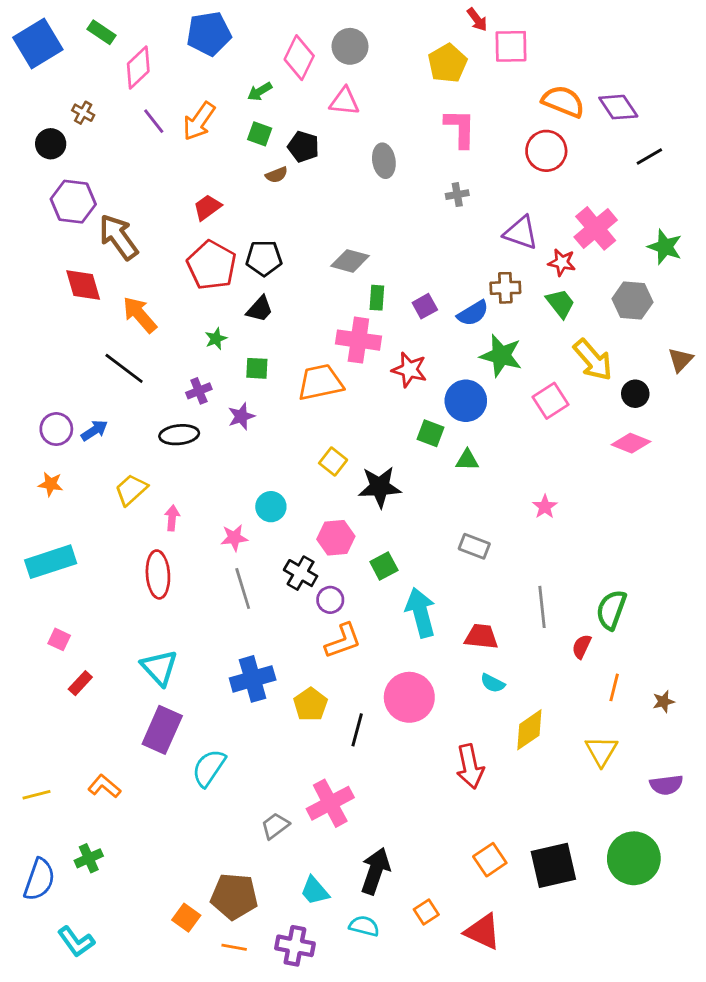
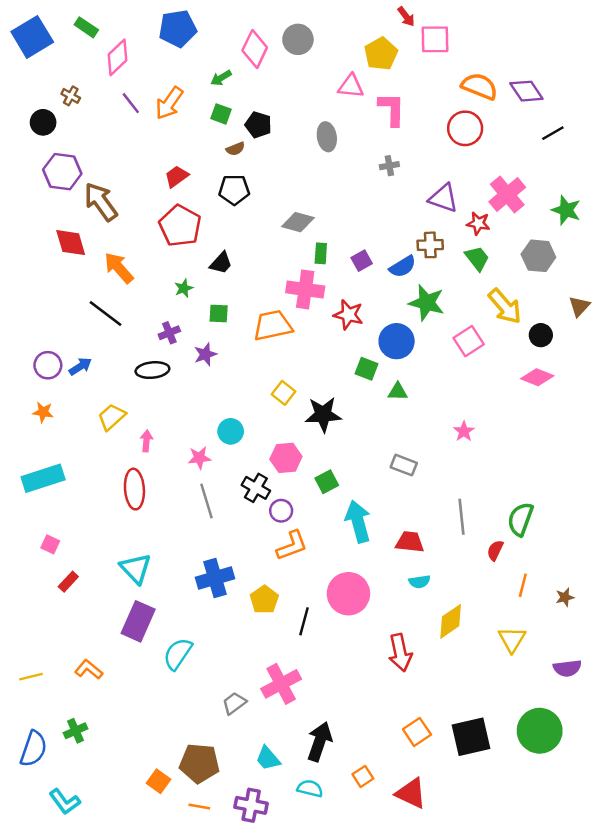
pink triangle: (344, 101) -> (351, 86), moved
black pentagon: (264, 258) -> (234, 190), moved
cyan semicircle: (493, 683) -> (419, 582), turned -35

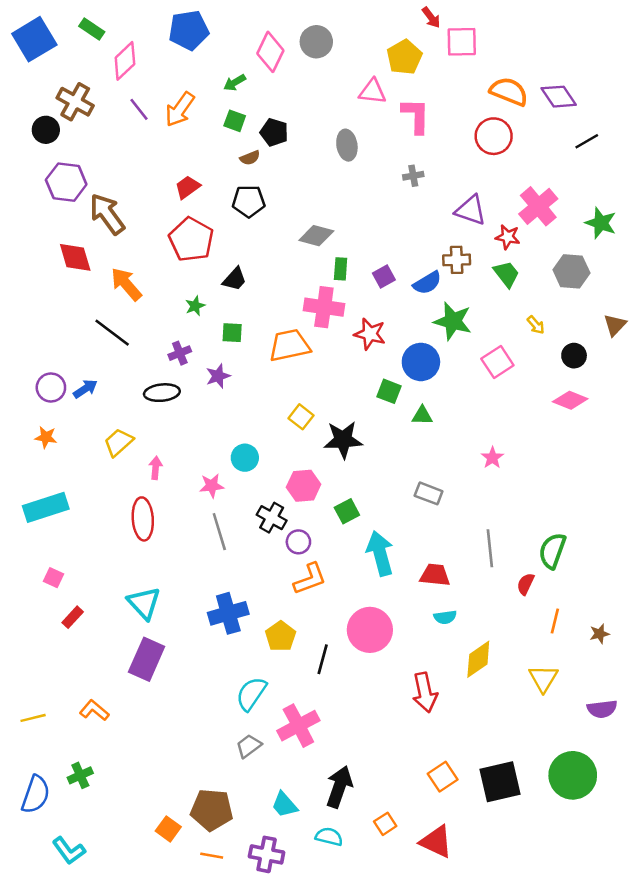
brown cross: (71, 96) -> (75, 102), size x1.8
yellow arrow: (505, 306) -> (536, 325), size x0.5
cyan semicircle: (178, 654) -> (251, 694), moved

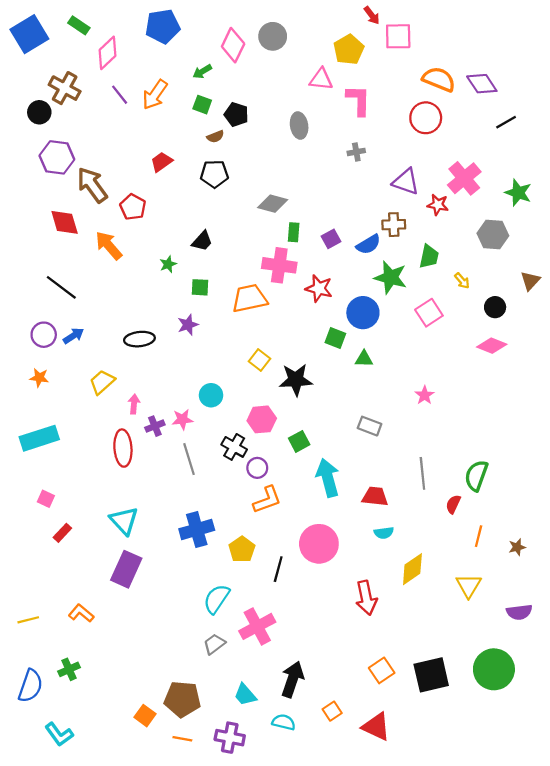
red pentagon: (191, 239) -> (133, 207), moved, size x0.7
green trapezoid: (506, 274) -> (429, 257), moved, turned 50
black line: (112, 333) -> (61, 287), moved
purple cross: (180, 353) -> (155, 426), moved

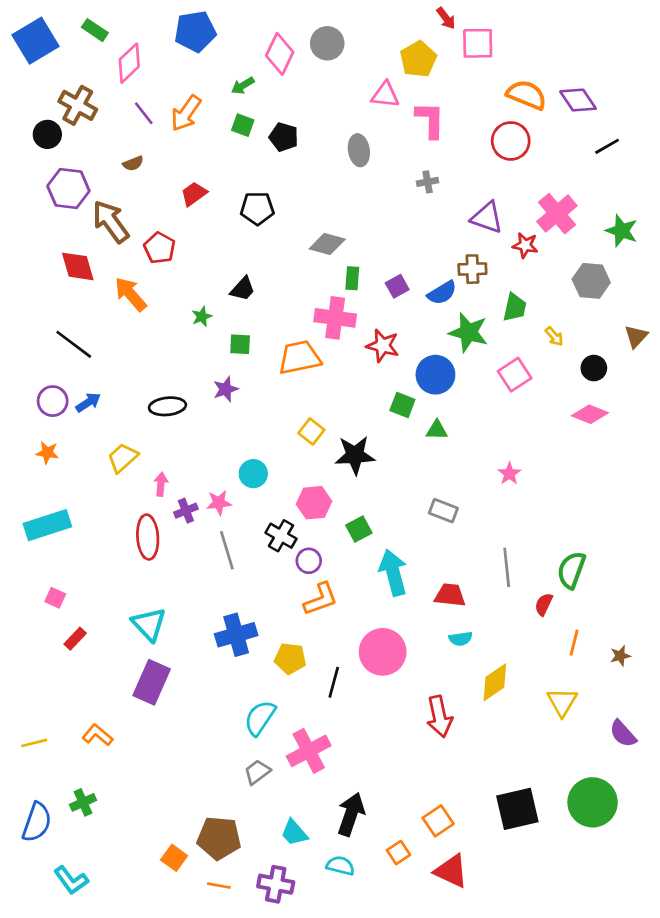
brown semicircle: (215, 137) -> (133, 163), moved
yellow pentagon: (242, 549) -> (290, 658), turned -30
purple semicircle: (519, 612) -> (623, 734), turned 55
orange square: (382, 670) -> (438, 821), moved

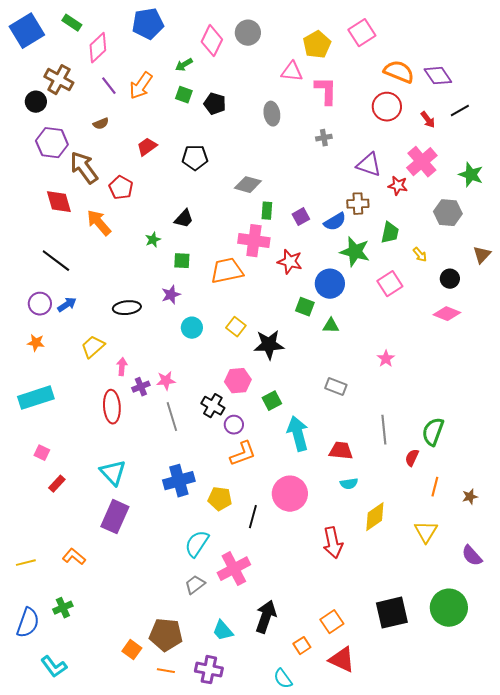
red arrow: (446, 18) -> (428, 120), moved
pink square: (478, 43) -> (362, 33), turned -32
cyan circle: (253, 474) -> (192, 328), moved
cyan semicircle: (340, 866) -> (283, 679), moved, turned -140

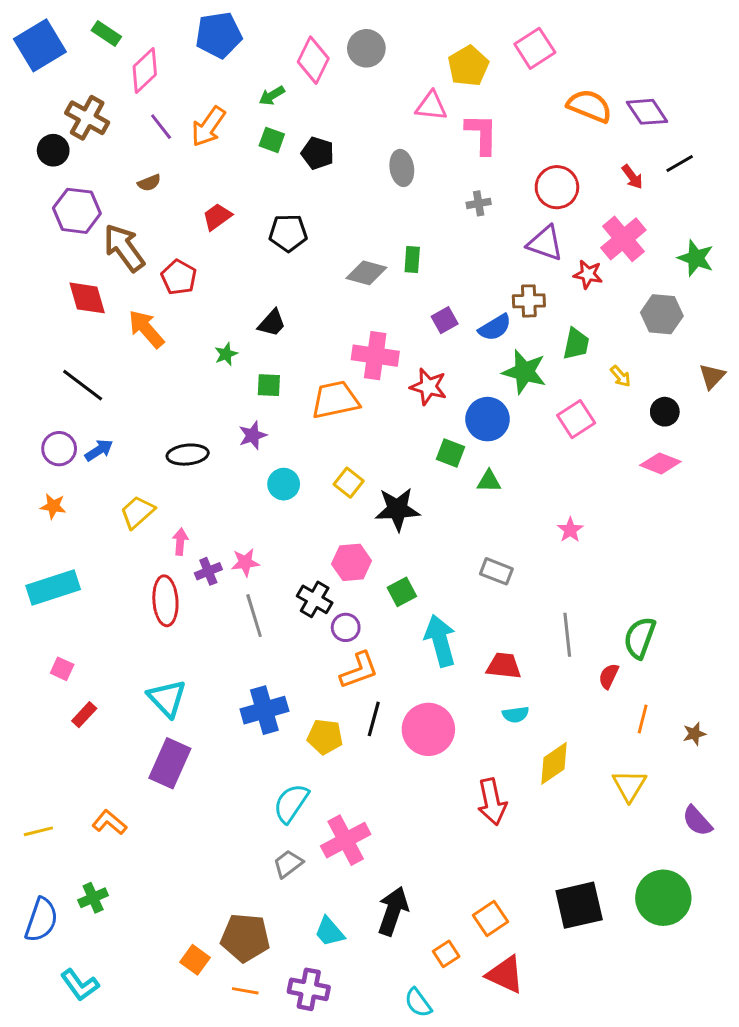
red circle: (387, 107) -> (557, 187), moved
green rectangle: (267, 211) -> (412, 260), moved
black line: (253, 517) -> (374, 719), moved

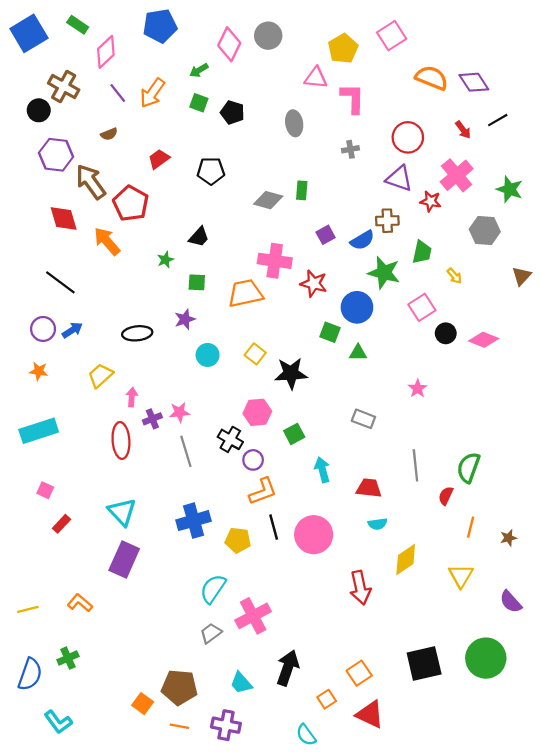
red pentagon: (179, 277) -> (131, 203), size x1.4
black circle: (665, 412) -> (446, 333), moved
cyan arrow: (440, 641) -> (322, 470), size x0.7
black line: (374, 719) -> (274, 527), turned -30

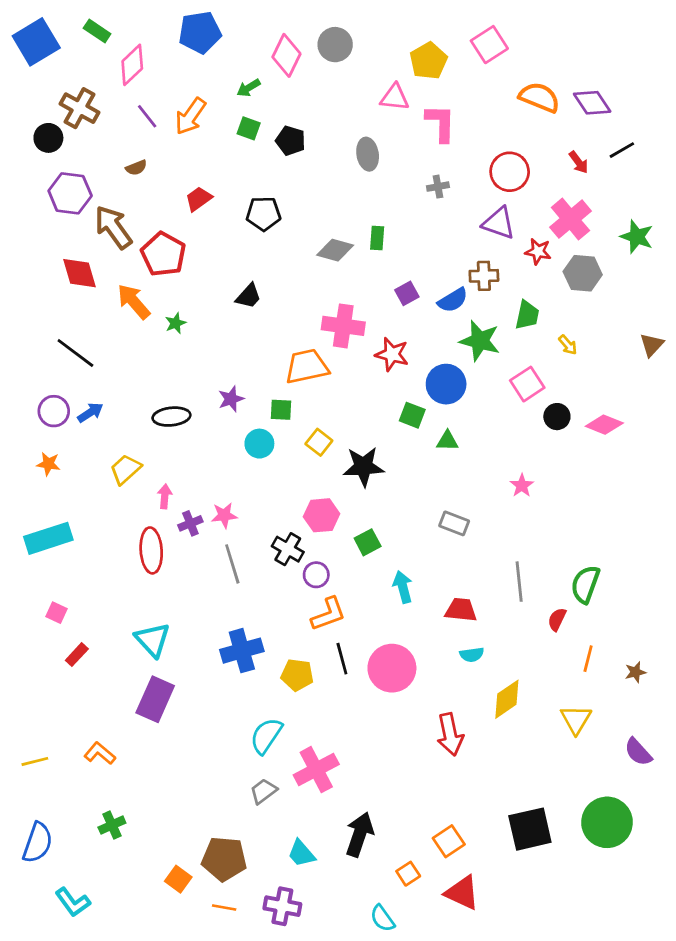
gray hexagon: (485, 230) -> (583, 273), moved
green star: (165, 260) -> (176, 323), moved
green square: (197, 282) -> (281, 410), moved
green cross: (68, 658) -> (112, 825), moved

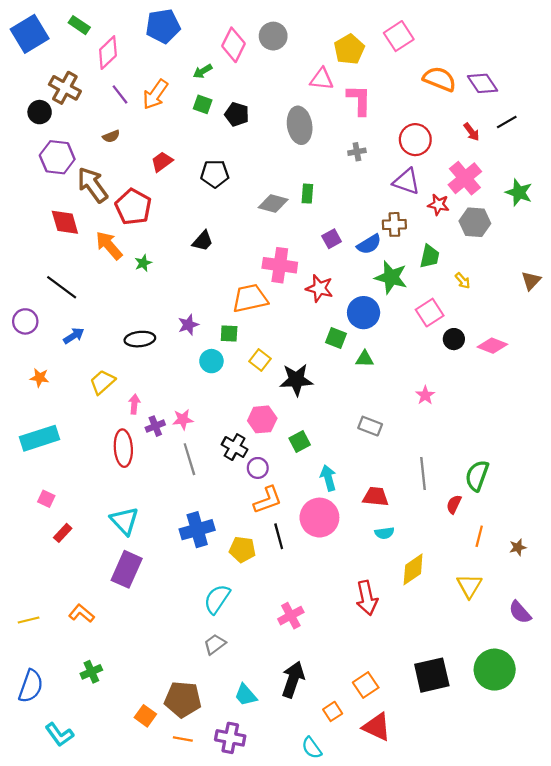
gray ellipse: (368, 154) -> (300, 125), size x1.4
purple circle: (54, 411) -> (25, 321), moved
pink circle: (392, 668) -> (319, 518), moved
pink cross: (316, 770) -> (291, 616), moved, size x0.7

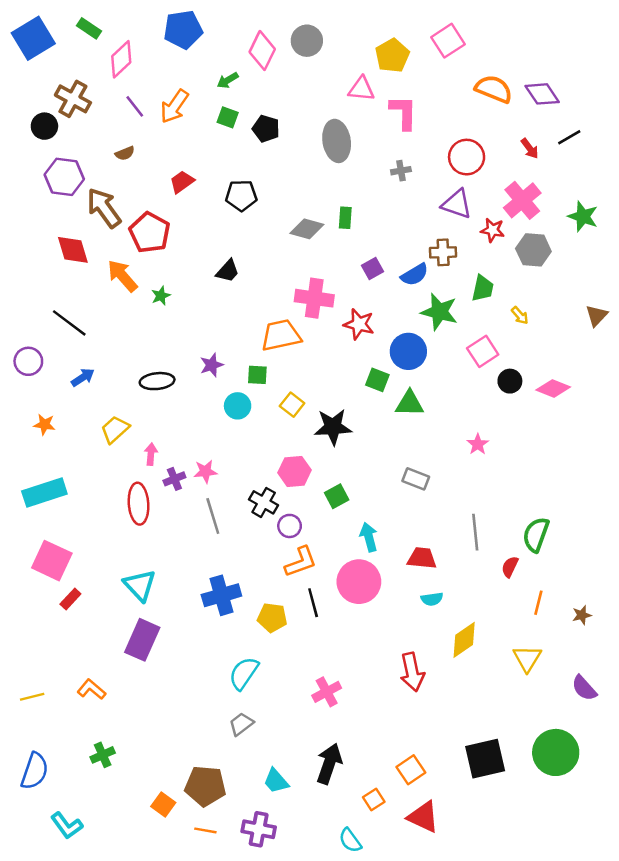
green triangle: (365, 359) -> (410, 403), size x1.4
pink square: (46, 499) -> (52, 561), size x2.0

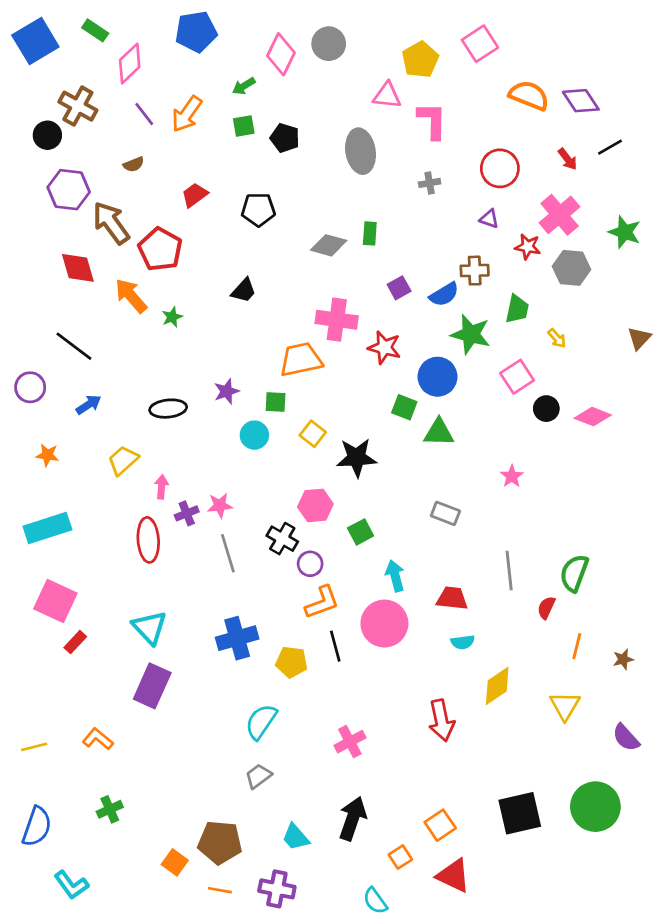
green square: (228, 117) -> (244, 126), turned -30
purple triangle: (457, 204) -> (489, 219), size x0.6

